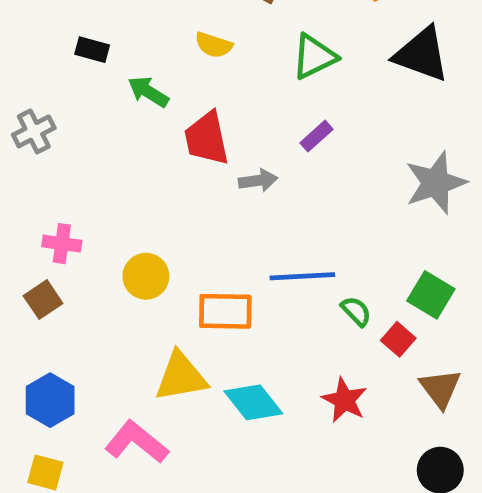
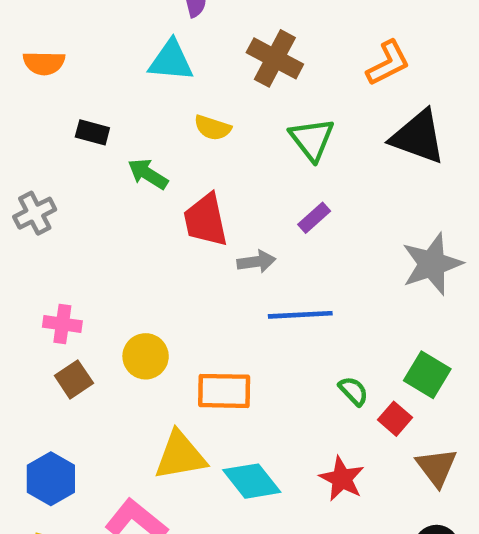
green triangle: (314, 57) -> (312, 139), turned -42
blue line: (302, 276) -> (300, 315), moved
brown square: (43, 300) -> (74, 379), moved

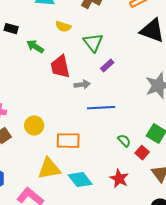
green triangle: (312, 139) -> (93, 43), moved

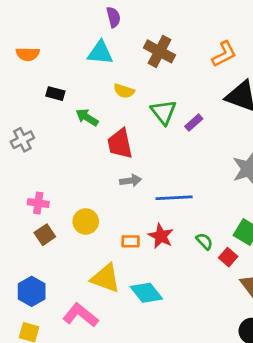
purple rectangle: (107, 66) -> (194, 123), moved
gray arrow: (82, 85) -> (131, 181), moved
orange rectangle: (68, 141) -> (131, 241), size x0.6
yellow triangle: (49, 169) -> (105, 278), turned 30
red star: (119, 179) -> (161, 236), moved

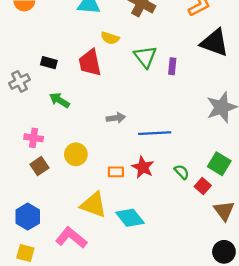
black rectangle: (55, 94) -> (49, 63), moved
green arrow: (87, 117) -> (59, 100), moved
purple rectangle: (194, 123) -> (172, 66), turned -42
red trapezoid: (120, 144) -> (90, 63), moved

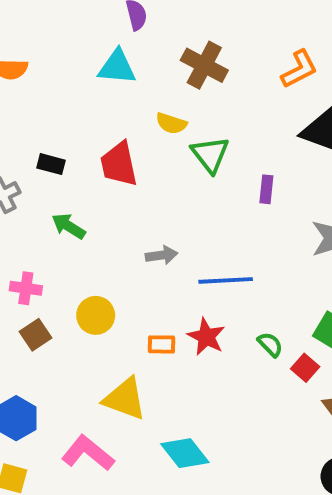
yellow semicircle: (110, 38) -> (171, 123), moved
purple rectangle: (172, 66) -> (266, 189), moved
cyan diamond: (130, 218) -> (185, 453), moved

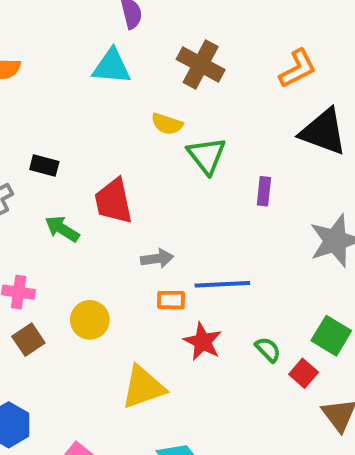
red trapezoid: (119, 164) -> (114, 201), moved
orange rectangle: (162, 344) -> (171, 300), moved
yellow triangle: (125, 399) -> (143, 387), moved, turned -39

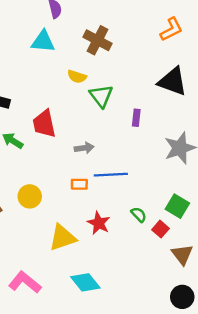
orange L-shape: (298, 68) -> (171, 29), moved
gray arrow: (157, 258) -> (84, 148), moved
red star: (203, 342) -> (99, 223), moved

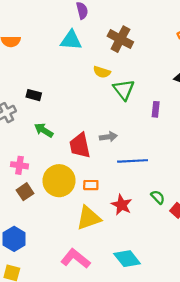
red trapezoid: (44, 124) -> (80, 146), moved
orange rectangle: (79, 184) -> (91, 185), moved
yellow circle: (30, 196) -> (59, 181), size x1.5
pink L-shape: (25, 282) -> (75, 259), moved
cyan diamond: (85, 282) -> (127, 259), moved

